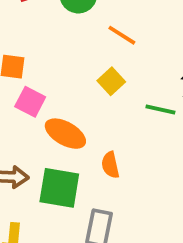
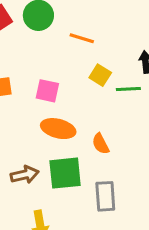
yellow square: (111, 81) -> (100, 75), moved
pink square: (30, 102) -> (47, 91), moved

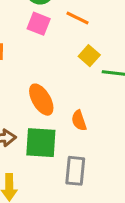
pink square: (47, 91) -> (39, 24), moved
orange ellipse: (58, 129) -> (41, 100), turned 36

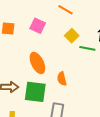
pink square: (39, 24) -> (38, 26), moved

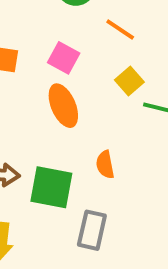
orange ellipse: (37, 63) -> (63, 106), moved

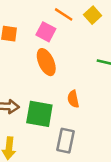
orange line: (120, 30) -> (64, 14), moved
yellow square: (129, 81) -> (93, 15), moved

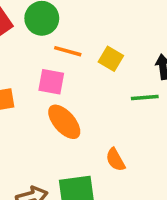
yellow square: (93, 15) -> (111, 59), moved

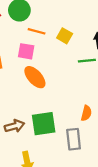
orange semicircle: (115, 160) -> (86, 113), moved, turned -136

